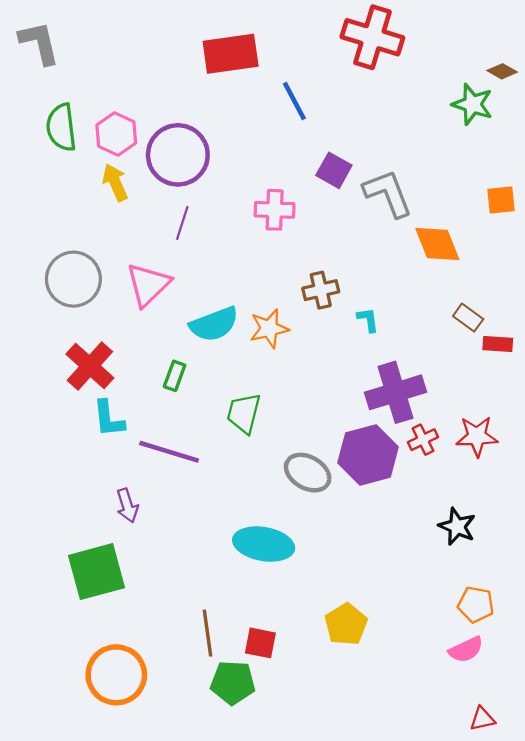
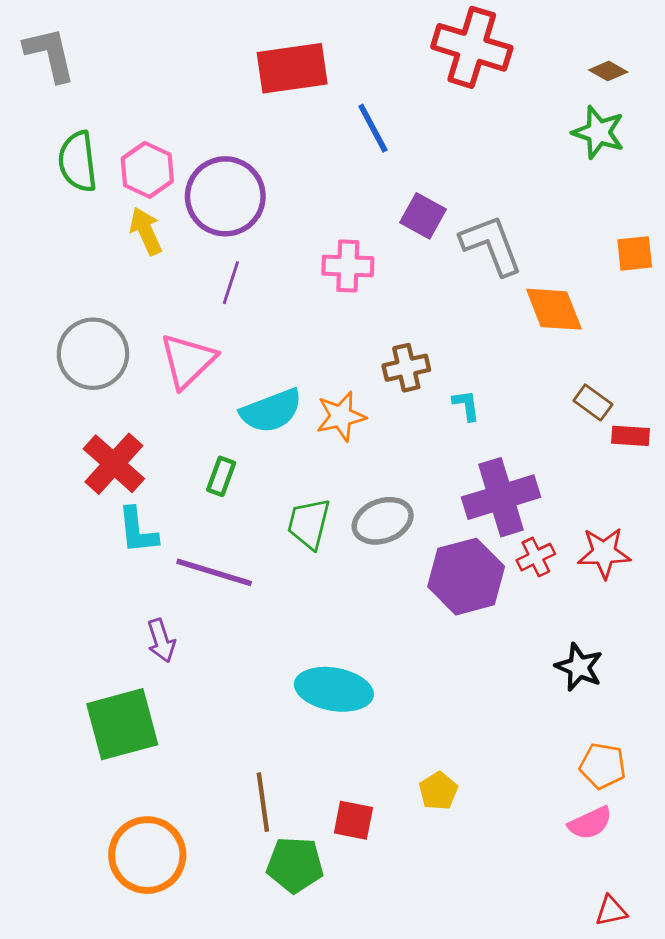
brown diamond: (502, 71) -> (608, 71), moved
gray ellipse: (308, 473) -> (383, 521), moved, turned -51
yellow pentagon: (346, 624) -> (438, 791), size x0.7
red square: (260, 643) -> (353, 820), moved

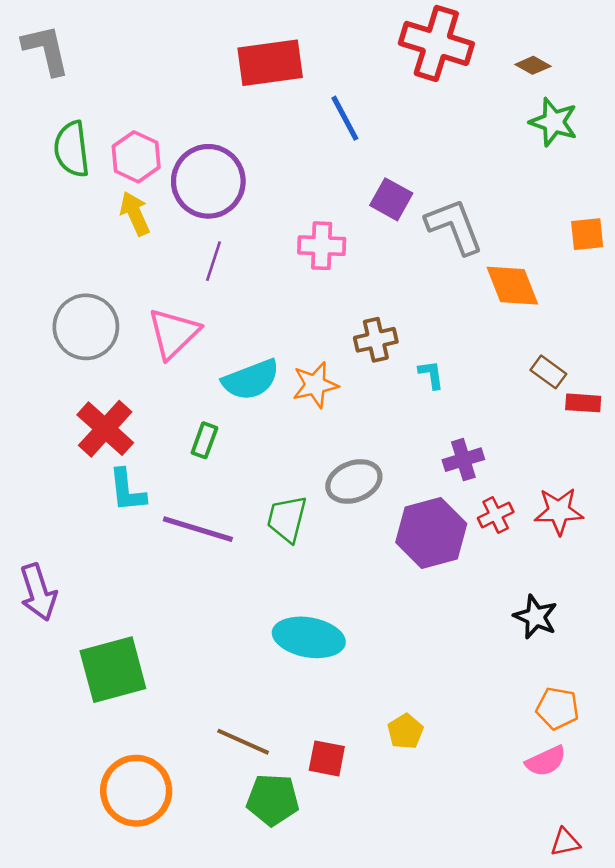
brown diamond: (608, 71) -> (533, 65), moved
purple cross: (501, 497) -> (463, 460), size x0.6
green trapezoid: (309, 524) -> (287, 519), moved
purple arrow: (161, 641) -> (38, 592), moved, size x1.4
brown line: (263, 802) -> (243, 742), turned -58

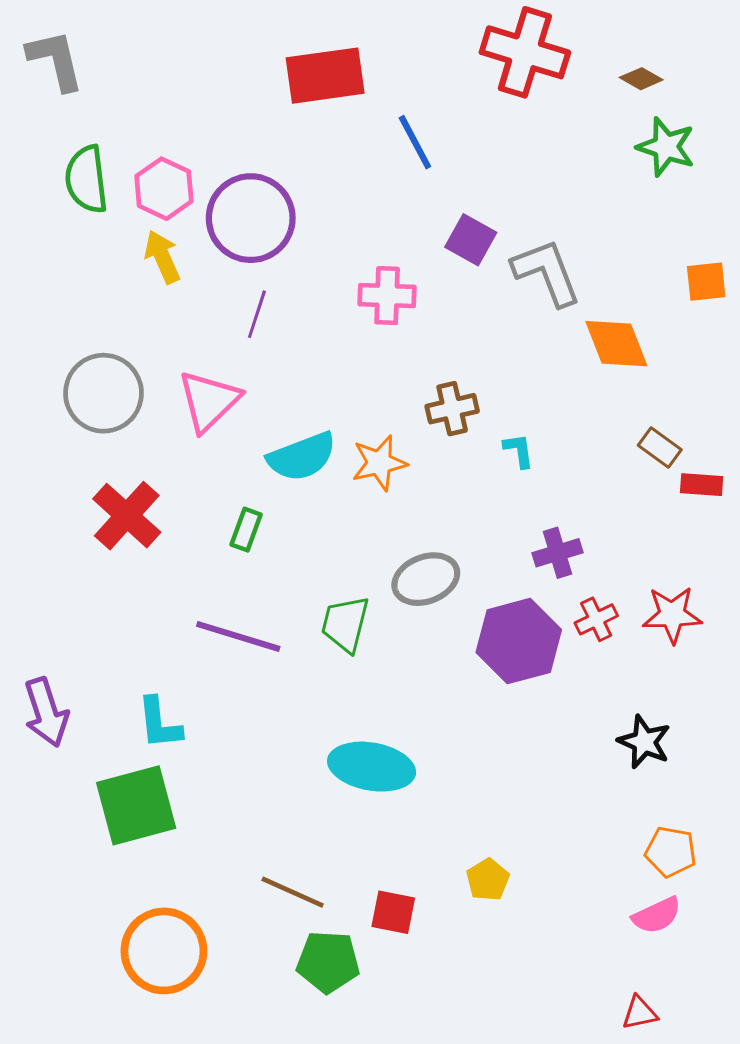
cyan L-shape: (127, 491) -> (159, 723), moved
red triangle: (565, 842) -> (640, 1013), moved

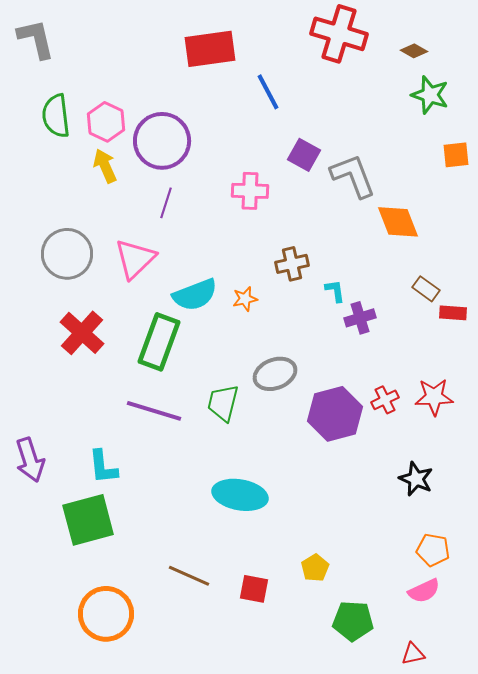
orange square: (706, 282) -> (456, 155), moved
orange star: (379, 463) -> (245, 299), size x0.7
green rectangle: (246, 530) -> (159, 342), size x2.0
purple cross: (557, 553) -> (360, 318), moved
green pentagon: (328, 962) -> (353, 621), moved

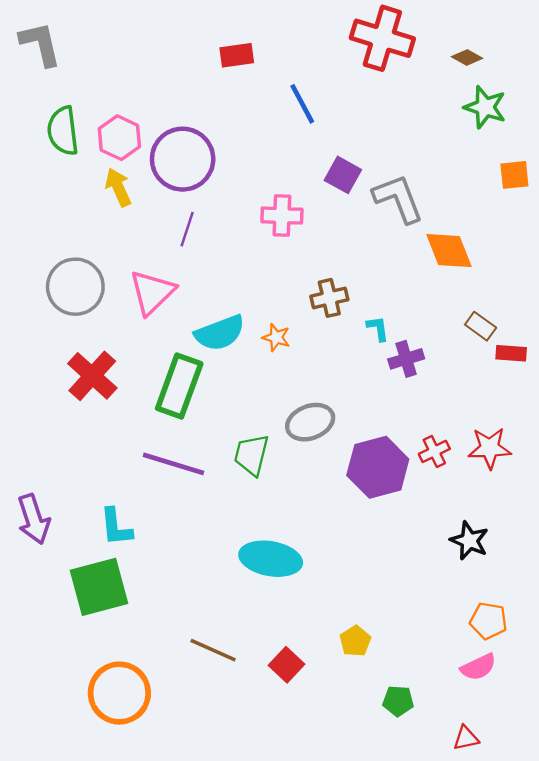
red rectangle: (210, 49) -> (237, 55), size x0.6
orange star: (245, 299) -> (276, 337), turned 30
red square: (254, 589) -> (286, 665), turned 32
green pentagon: (353, 621) -> (398, 701), size x0.7

